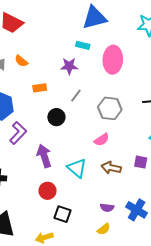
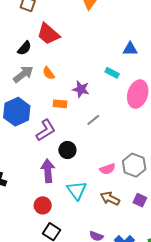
blue triangle: (94, 18) -> (130, 49), size x0.6
purple star: (69, 66) -> (81, 89), moved
gray hexagon: (110, 108) -> (134, 165), moved
black circle: (56, 117) -> (67, 150), moved
purple L-shape: (18, 133) -> (46, 130), moved

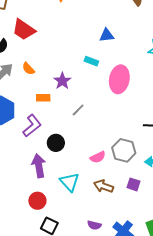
purple star: (81, 89) -> (62, 81), turned 30

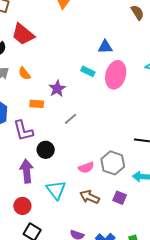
pink ellipse: (119, 79) -> (116, 75), moved
purple L-shape: (32, 126) -> (23, 131), turned 110

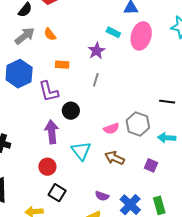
purple star: (57, 89) -> (97, 51), moved
gray line: (71, 119) -> (96, 80), turned -32
purple square: (120, 198) -> (151, 165), moved

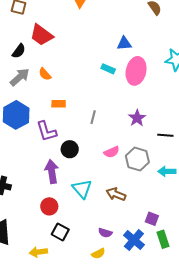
purple star: (97, 51) -> (137, 118), moved
pink semicircle: (111, 129) -> (112, 152), moved
purple square: (151, 165) -> (152, 219), moved

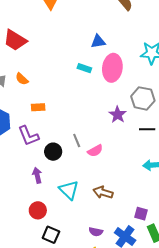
gray line: (93, 117) -> (77, 141), moved, turned -32
gray hexagon: (137, 159) -> (143, 98), moved
purple arrow: (52, 172) -> (37, 175), size x0.7

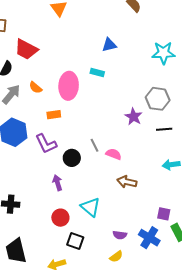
pink ellipse: (112, 68) -> (69, 86), moved
pink semicircle: (95, 151) -> (114, 154), turned -126
cyan triangle: (69, 190) -> (90, 207), moved
brown arrow: (103, 192) -> (127, 182), moved

